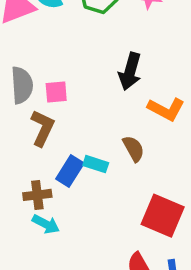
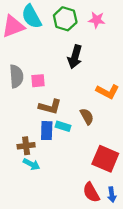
black arrow: (130, 71) -> (75, 57), moved
brown L-shape: (42, 128) -> (50, 107), moved, turned 80
blue rectangle: (70, 171) -> (47, 131), turned -30

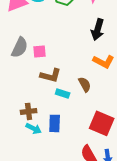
black arrow: (75, 57) -> (98, 29), moved
gray semicircle: (16, 76) -> (20, 47), turned 30
blue rectangle: (47, 131) -> (55, 123), moved

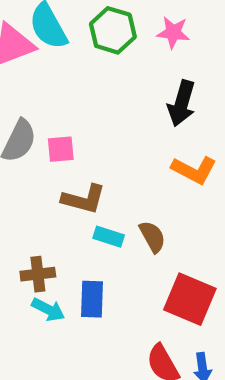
brown semicircle: (85, 84) -> (152, 237), moved

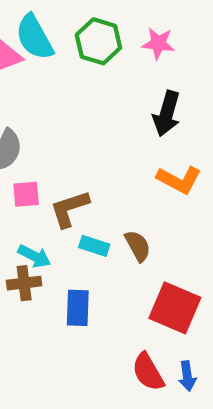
pink square: (61, 149) -> (26, 194), moved
brown L-shape: (84, 199) -> (69, 209), turned 147
cyan arrow: (48, 310) -> (34, 256), moved

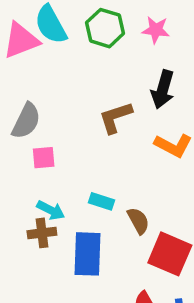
brown L-shape: (69, 209) -> (116, 117), moved
brown semicircle: (138, 246) -> (138, 221), moved
blue rectangle: (78, 308) -> (87, 254), size x1.4

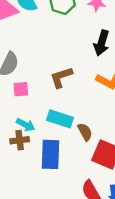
brown L-shape: (116, 117) -> (61, 77), moved
cyan rectangle: (102, 201) -> (60, 119), size x1.5

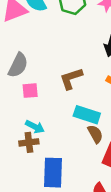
cyan rectangle: (60, 119) -> (87, 115), moved
blue rectangle: (51, 154) -> (53, 173), moved

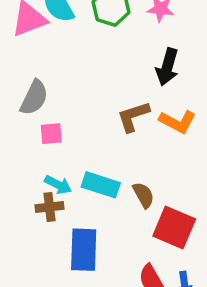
brown L-shape: (71, 78) -> (133, 116), moved
cyan rectangle: (87, 115) -> (101, 185), moved

